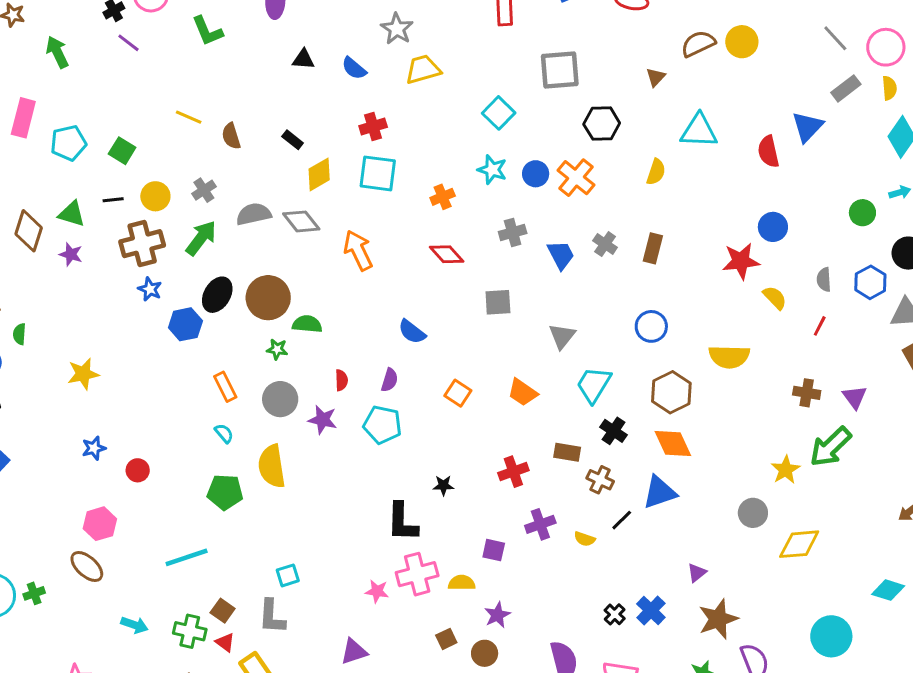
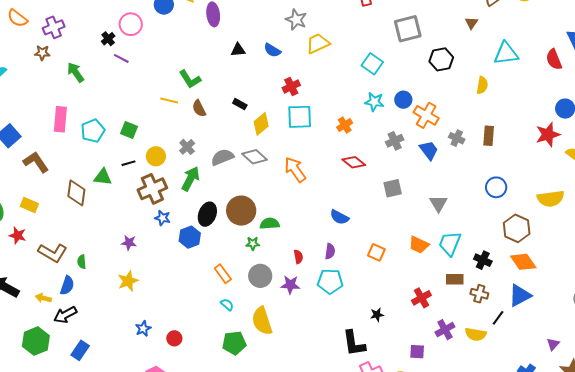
green L-shape: (207, 31) -> (190, 79), moved
orange cross: (576, 178) -> (426, 115), moved
purple star: (71, 254) -> (129, 243), moved
cyan trapezoid: (594, 385) -> (450, 244), moved
yellow semicircle: (585, 539) -> (476, 334), size x1.5

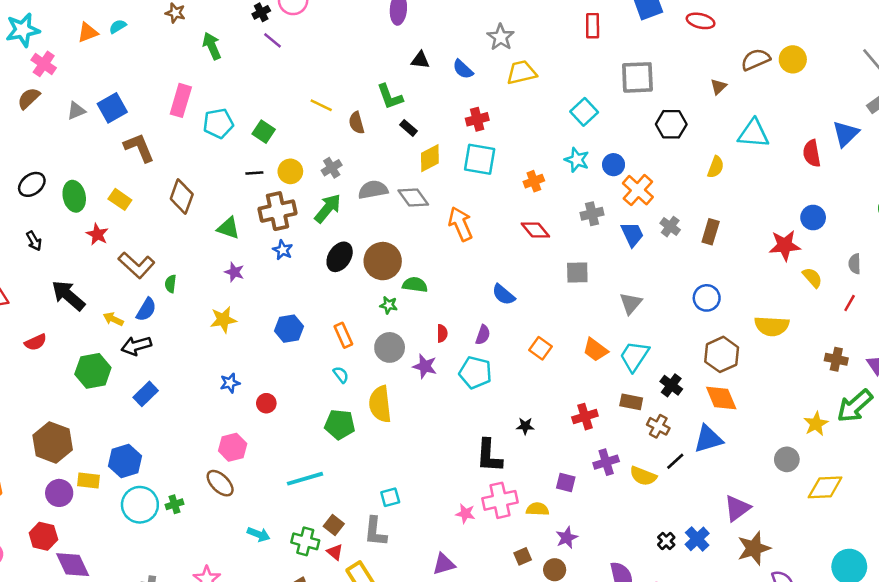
green L-shape: (190, 79) -> (390, 97), moved
green triangle: (103, 177) -> (228, 228), moved
blue hexagon: (190, 237) -> (289, 329), moved
purple triangle: (553, 344) -> (737, 508), size x1.6

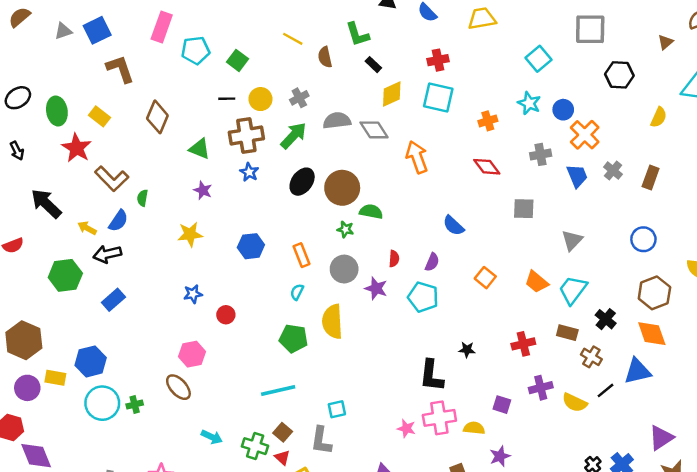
red star: (97, 234) -> (77, 148), size x1.4
cyan semicircle: (341, 375) -> (297, 292), turned -119
cyan line: (305, 479) -> (278, 390), moved

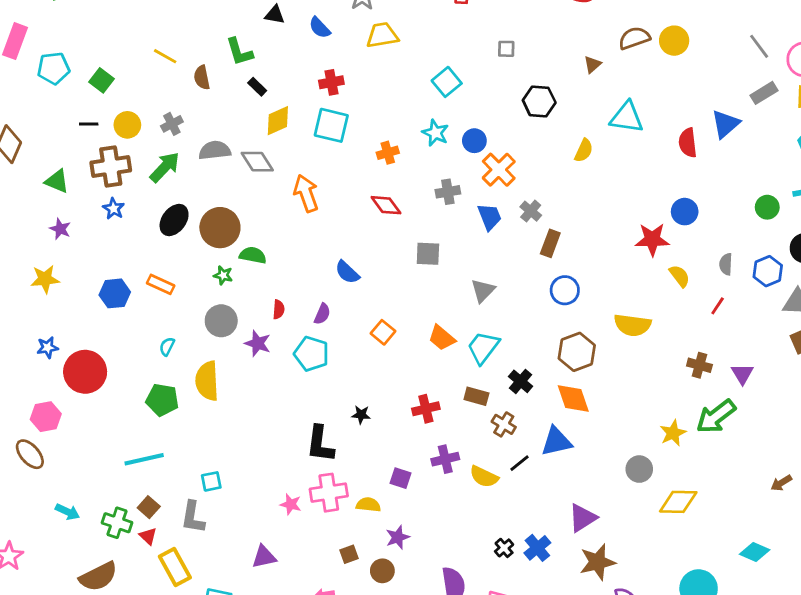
gray square: (590, 29) -> (506, 49), size x0.5
brown rectangle: (651, 178) -> (550, 243), moved
orange rectangle: (302, 255) -> (161, 284), moved, turned -45
red circle: (226, 315) -> (85, 372), size x2.0

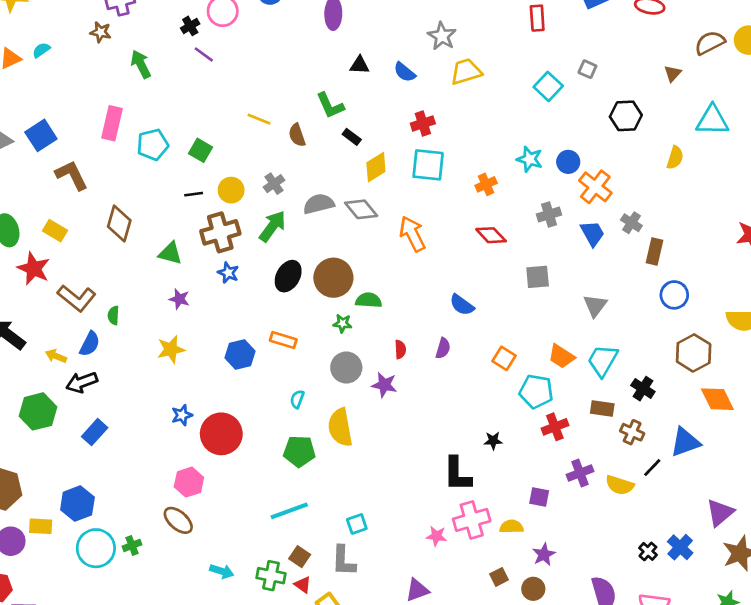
gray square: (506, 49) -> (587, 69), turned 30
cyan square: (447, 82) -> (548, 86), moved
cyan pentagon: (311, 354) -> (536, 391), moved
orange diamond: (573, 398) -> (717, 399), moved

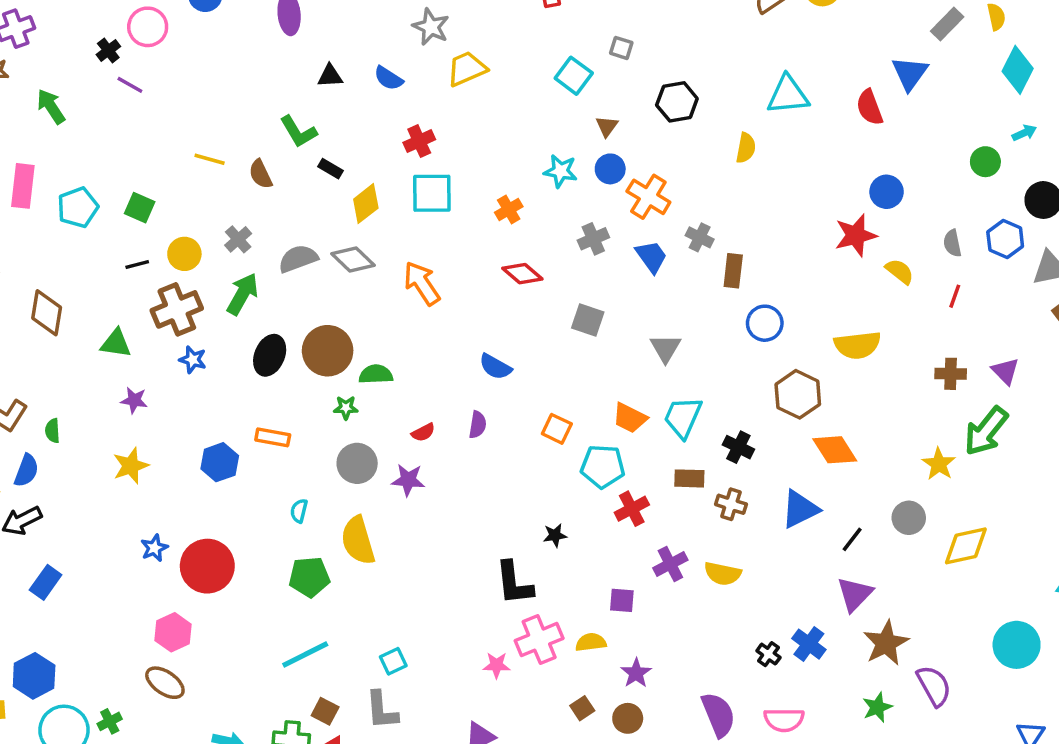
brown triangle: (673, 73) -> (607, 126), moved
gray square: (538, 277) -> (588, 320), turned 30
red semicircle: (400, 349) -> (423, 432), turned 72
black line: (652, 468) -> (852, 539), moved

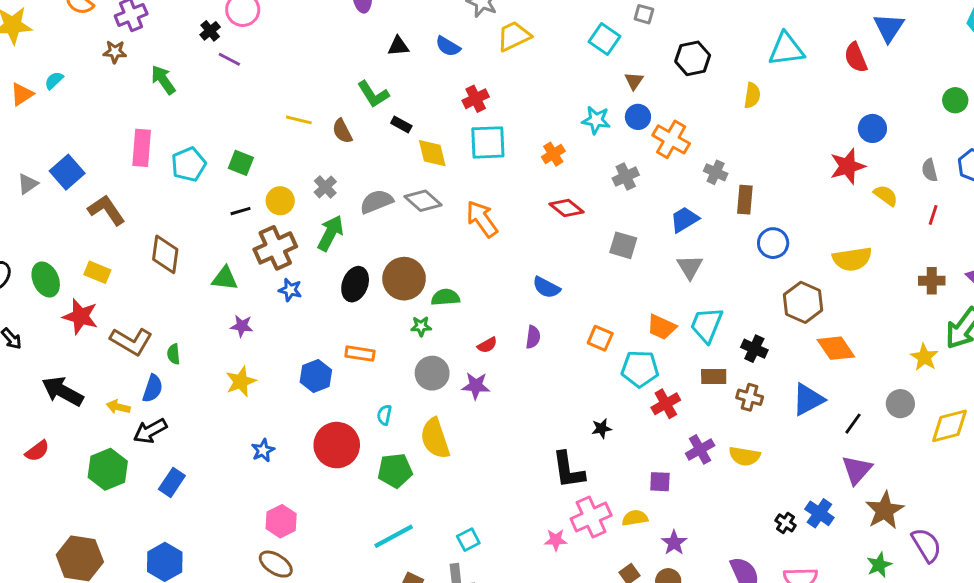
yellow diamond: (366, 204) -> (432, 153), turned -64
blue trapezoid: (651, 257) -> (684, 220), moved, turned -84
red circle: (207, 566) -> (337, 445), moved

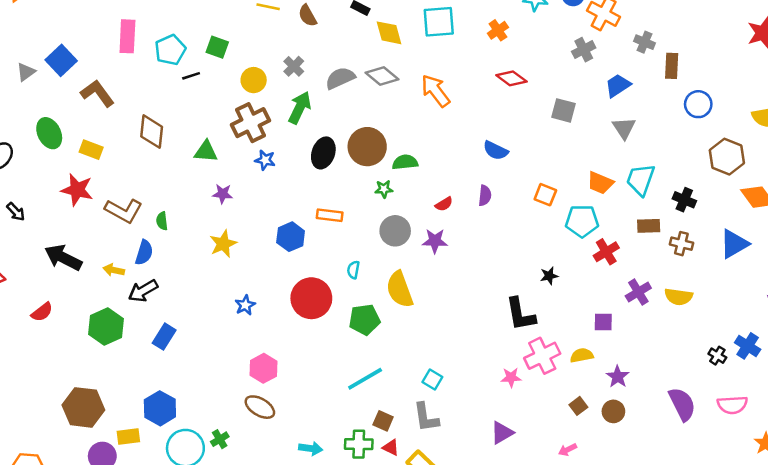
gray cross: (626, 177) -> (584, 50), moved
black line: (241, 211) -> (191, 76), moved
green ellipse: (46, 279) -> (49, 133), moved
cyan square: (468, 540) -> (432, 380), turned -30

